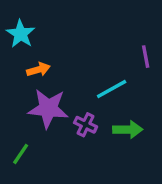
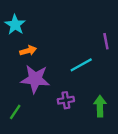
purple cross: (86, 125) -> (66, 100), moved, turned -35
green arrow: (128, 130) -> (100, 106), moved, turned -90

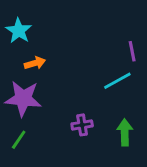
cyan line: (81, 65) -> (117, 81), moved
purple star: (35, 79) -> (23, 98), moved

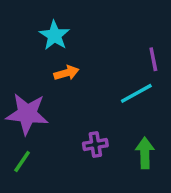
cyan star: (19, 31) -> (54, 35), moved
orange arrow: (35, 63) -> (66, 73), moved

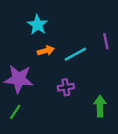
cyan line: (136, 93) -> (75, 54), moved
purple cross: (95, 145) -> (66, 87), moved

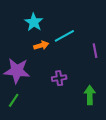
purple line: (106, 41) -> (95, 51), moved
cyan line: (75, 54) -> (64, 36), moved

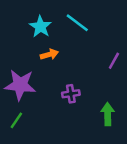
cyan line: (64, 36) -> (77, 23), moved, turned 66
purple line: (95, 51) -> (114, 61), turned 40

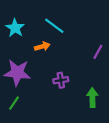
cyan line: (77, 23) -> (54, 26), moved
cyan star: (40, 27) -> (15, 28), moved

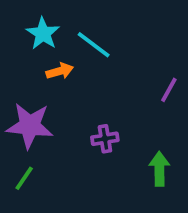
cyan star: (15, 28) -> (43, 34), moved
orange arrow: (42, 46) -> (60, 71), moved

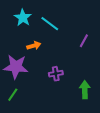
orange arrow: (60, 71) -> (34, 46), moved
purple line: (169, 90) -> (84, 41), moved

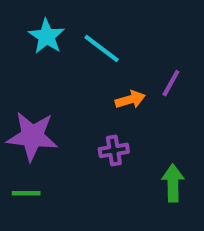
orange arrow: (34, 46) -> (130, 100), moved
green line: (13, 95) -> (26, 193), turned 56

